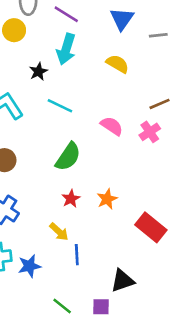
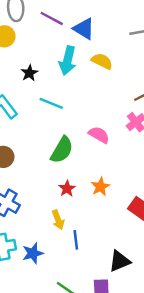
blue triangle: (122, 19) -> (84, 29), moved, turned -30
cyan arrow: (66, 49) -> (68, 61), moved
pink semicircle: (112, 126) -> (99, 135), moved
yellow arrow: (59, 232) -> (58, 220), turned 30

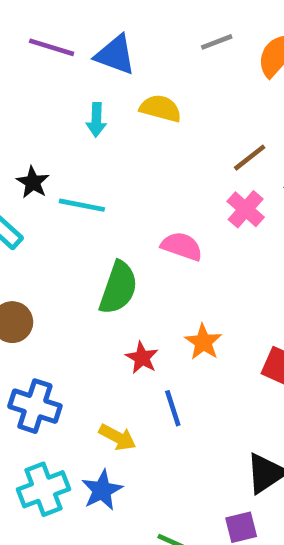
cyan arrow: (68, 61) -> (96, 120), size x0.6
black star: (29, 73) -> (33, 182), moved
yellow arrow: (58, 220) -> (117, 437), moved, turned -30
blue line: (76, 240) -> (173, 408), moved

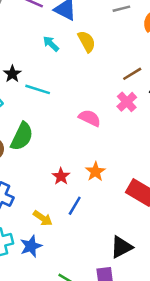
yellow semicircle: (161, 108) -> (87, 42), turned 40
cyan arrow: (96, 120) -> (51, 44), turned 126
green semicircle: (118, 288) -> (22, 136), moved
blue line: (173, 408) -> (75, 206), turned 42

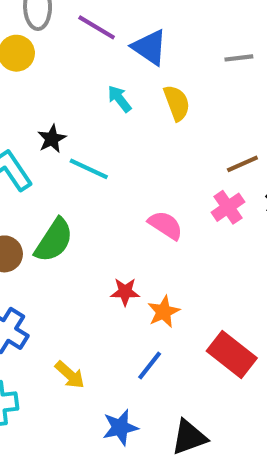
red star: (61, 176) -> (125, 292), moved, turned 30
blue line: (75, 206) -> (150, 365), moved
blue star: (31, 246) -> (120, 427), moved

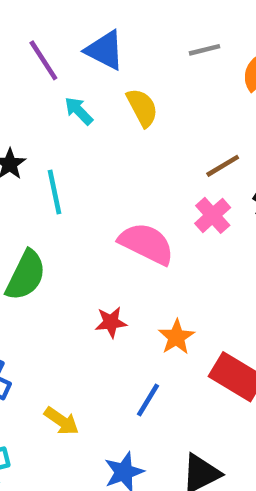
purple line: (97, 27) -> (43, 60), moved, turned 33
cyan line: (89, 169) -> (55, 192), turned 60
pink semicircle: (165, 225) -> (146, 244), size x1.4
orange star: (164, 312) -> (176, 337), moved

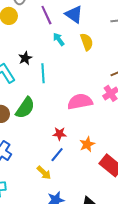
pink semicircle: (146, 244) -> (80, 102), turned -45
blue line: (148, 400) -> (57, 155), moved
yellow arrow: (61, 421) -> (44, 173), moved

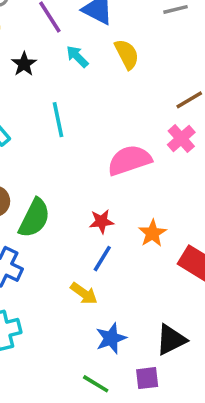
black star: (25, 58) -> (24, 64), moved
green semicircle: (25, 108) -> (34, 218), moved

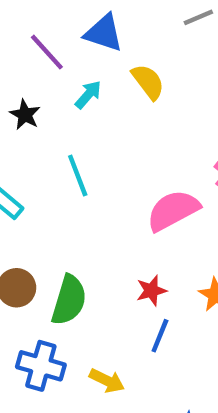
cyan arrow: (77, 56) -> (88, 95), turned 95
yellow arrow: (84, 293) -> (107, 381), moved

